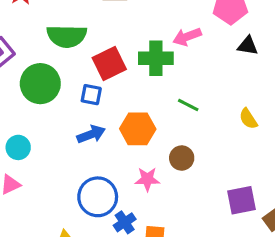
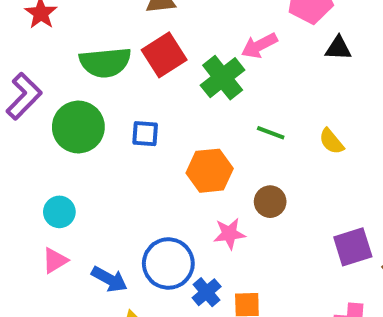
green cross: (156, 58) -> (223, 78), turned -32
red square: (109, 64) -> (164, 55), moved
yellow semicircle: (248, 119) -> (331, 141), moved
blue arrow: (91, 134) -> (109, 279), moved, turned 56

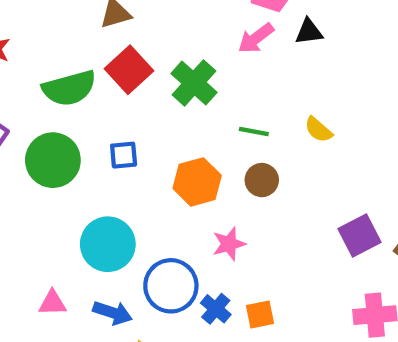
pink arrow: (259, 46) -> (256, 38), moved
brown circle: (270, 202) -> (262, 180), moved
cyan circle: (59, 212) -> (108, 244), moved, size x1.6
pink triangle: (55, 260) -> (53, 303), turned 40

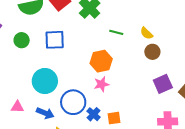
blue square: (124, 155) -> (55, 40), size x1.5
green circle: (53, 160) -> (22, 40), size x0.6
brown circle: (262, 180) -> (152, 52), moved
orange hexagon: (197, 182) -> (101, 61), moved

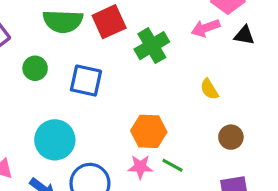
green line: (116, 32) -> (172, 165), moved
yellow semicircle: (146, 33) -> (209, 89), moved

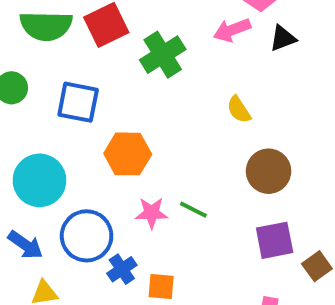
black triangle: (244, 35) -> (283, 38), turned -30
orange hexagon: (149, 131) -> (128, 154), moved
brown circle: (231, 137) -> (269, 171), size x1.4

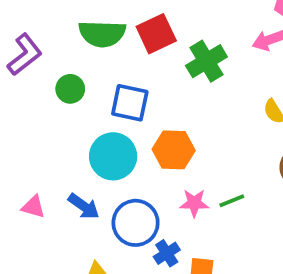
cyan circle: (39, 180) -> (113, 156), moved
green line: (193, 210) -> (232, 201), turned -50
blue arrow: (25, 245) -> (84, 206), moved

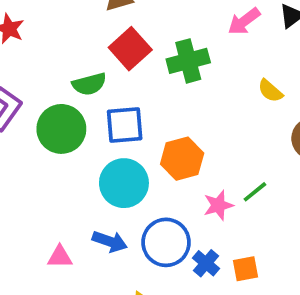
green semicircle: (102, 34) -> (89, 84), moved, size x0.7
green cross: (206, 61) -> (188, 61), turned 33
green circle: (70, 89) -> (61, 129), size x1.6

